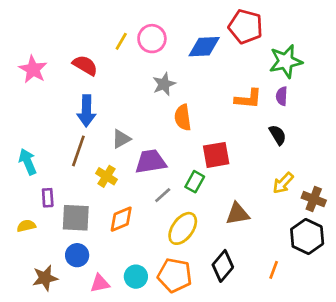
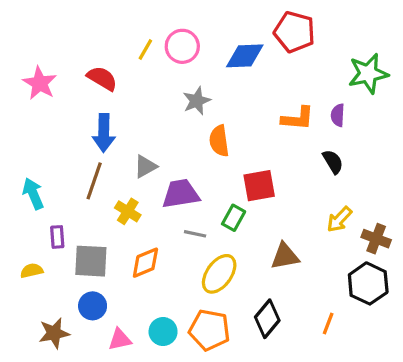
green star: (286, 61) -> (368, 74), moved
gray line: (163, 195) -> (195, 234), turned 54

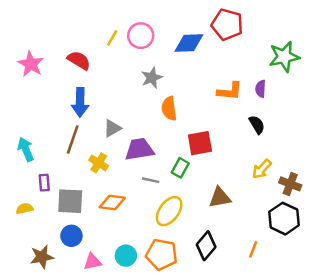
orange diamond: (145, 263) -> (112, 202), turned 30

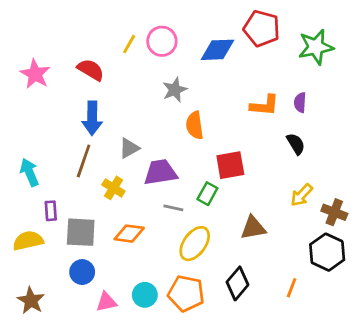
green star: (284, 57) -> (316, 47), moved
yellow semicircle: (24, 209) -> (28, 241), size x1.5
brown star: (42, 257) -> (31, 301), moved, turned -30

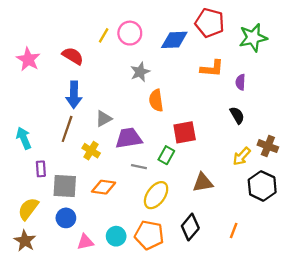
orange L-shape: (264, 105) -> (212, 68), moved
brown cross: (334, 212) -> (268, 146), moved
yellow semicircle: (28, 241) -> (28, 209), moved, turned -40
black hexagon: (327, 252) -> (262, 186), moved

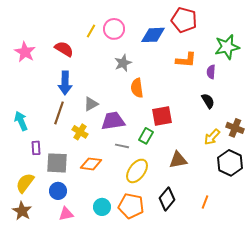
green star: (253, 38) -> (227, 47), moved
pink triangle: (85, 242) -> (66, 214), moved

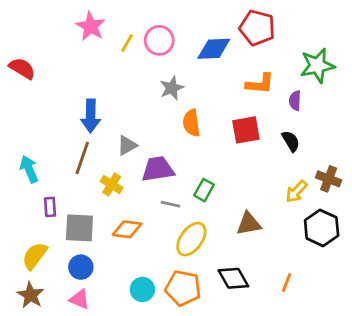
red semicircle: (64, 49) -> (22, 68), moved
pink star: (25, 52) -> (91, 26), moved
red square: (162, 116) -> (246, 130), moved
black diamond: (167, 199) -> (233, 278), turned -70
pink triangle: (66, 214) -> (79, 299), moved, turned 35

